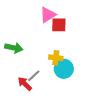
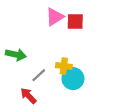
red square: (59, 25) -> (75, 21), moved
gray line: (34, 76) -> (39, 75), moved

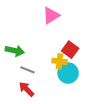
red square: (75, 21) -> (70, 50), moved, turned 35
gray line: (39, 75) -> (28, 70), moved, turned 64

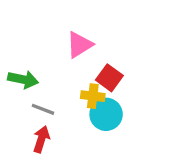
pink triangle: (51, 16) -> (80, 45), moved
red arrow: (26, 89) -> (41, 139), turned 63

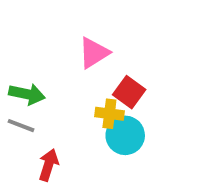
gray line: (43, 109) -> (21, 126), moved

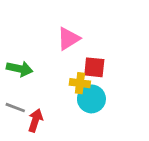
red square: (129, 92) -> (94, 67), turned -30
gray line: (21, 126) -> (15, 108), moved

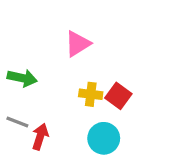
red square: (94, 67) -> (118, 96), moved, turned 30
cyan circle: (91, 99) -> (104, 138), moved

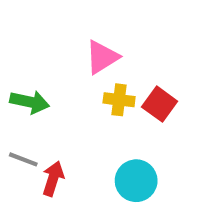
yellow cross: (91, 94) -> (119, 100), moved
red square: (118, 96) -> (160, 104), moved

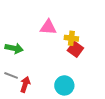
pink triangle: (102, 57) -> (48, 27), turned 36
yellow cross: (119, 100) -> (71, 38), moved

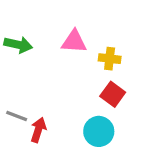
green arrow: (14, 48) -> (18, 45), moved
red square: (75, 49) -> (113, 94), moved

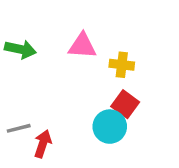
gray line: (17, 116) -> (19, 128), turned -35
cyan circle: (99, 131) -> (110, 127), moved

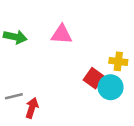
yellow cross: (122, 65) -> (118, 61), moved
cyan circle: (110, 127) -> (111, 87), moved

